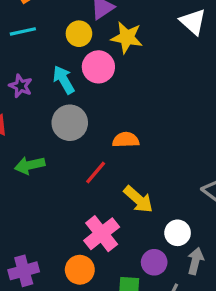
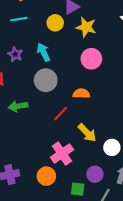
pink circle: (98, 67) -> (91, 59), moved
white circle: (178, 233) -> (112, 147), moved

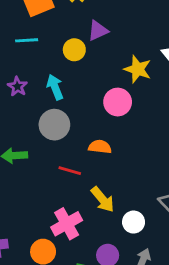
yellow star: (86, 27) -> (138, 69), moved
red line: (61, 114) -> (70, 171), turned 56

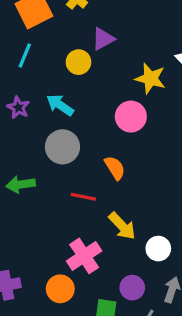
cyan line: (27, 40) -> (25, 55), turned -60
cyan arrow: (55, 87) -> (60, 105), turned -30
orange semicircle: (100, 147) -> (115, 168), turned 55

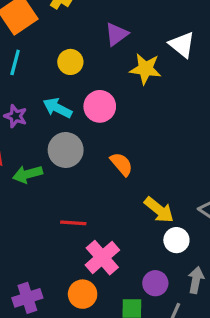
purple triangle: (103, 39) -> (116, 34), moved
pink circle: (131, 117) -> (100, 106), moved
green arrow: (21, 184) -> (28, 174), moved
red line: (83, 197) -> (73, 223), moved
yellow arrow: (122, 226) -> (159, 210), moved

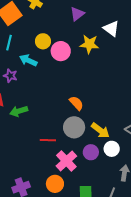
purple triangle: (116, 34) -> (77, 14), moved
pink circle: (100, 106) -> (61, 51), moved
cyan arrow: (58, 108) -> (28, 60), moved
gray circle: (66, 150) -> (74, 127), moved
purple circle: (155, 283) -> (91, 152), moved

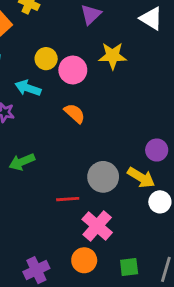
white triangle: (111, 29) -> (151, 18), moved
orange semicircle: (76, 103) -> (75, 113), moved
purple circle: (91, 152) -> (157, 150), moved

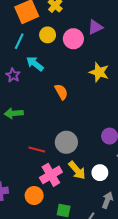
yellow star: (113, 56) -> (99, 72), moved
yellow circle: (46, 59) -> (48, 35), moved
pink circle: (73, 70) -> (73, 39), moved
yellow arrow: (141, 178) -> (77, 170), moved

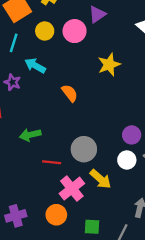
yellow star: (99, 72) -> (109, 65), turned -30
green arrow: (14, 113) -> (30, 135), moved
white circle: (100, 173) -> (127, 160), moved

